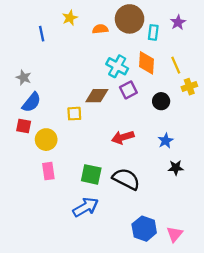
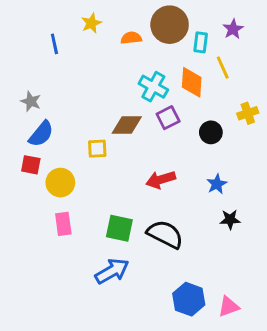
yellow line: (176, 65) -> (223, 67), moved
pink triangle: (175, 234) -> (229, 307), turned 30

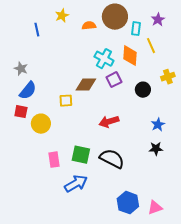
blue star: (217, 184) -> (158, 125), moved
pink rectangle: (63, 224) -> (54, 160), moved

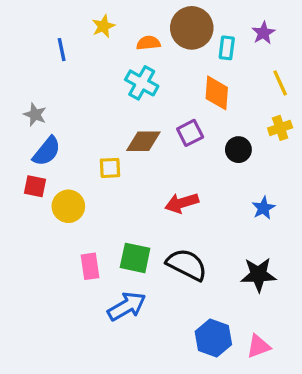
yellow line: (151, 46) -> (280, 83), moved
cyan cross: (104, 59) -> (142, 83), moved
black star: (156, 149) -> (258, 275), moved, size x1.5

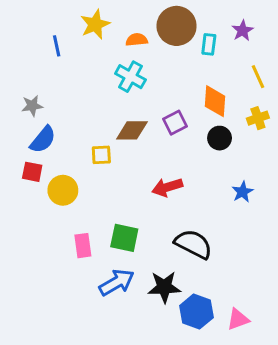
yellow star: (103, 26) -> (95, 24), size x1.4
orange diamond: (217, 93) -> (215, 101), moved
gray star: (35, 115) -> (32, 106), turned -30
black semicircle: (187, 265) -> (193, 244), moved
black star: (258, 275) -> (164, 287), moved

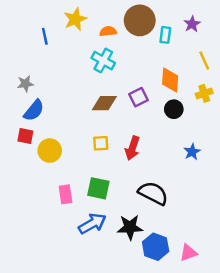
yellow square: (101, 155) -> (101, 143), moved
red arrow: (167, 187) -> (132, 148), turned -55

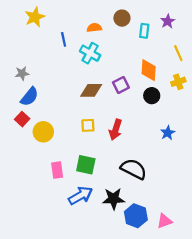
yellow star: (75, 19) -> (35, 17), moved
brown circle: (140, 20) -> (122, 18), size x0.6
blue line: (45, 36) -> (64, 39), moved
red square: (25, 136) -> (22, 119), turned 32

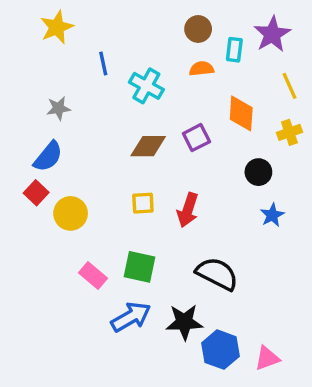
purple star: (168, 21) -> (272, 34), size x1.5
orange semicircle: (94, 28) -> (202, 69), moved
gray star: (22, 73) -> (58, 108), moved
black circle: (152, 96) -> (258, 172), moved
pink rectangle: (57, 170) -> (93, 275), turned -42

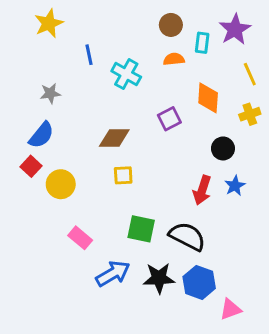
brown diamond: (148, 146) -> (114, 138), moved
red arrow: (188, 210) -> (202, 190), moved
green square: (140, 267) -> (141, 229), moved
blue hexagon: (221, 350) -> (199, 282), moved

